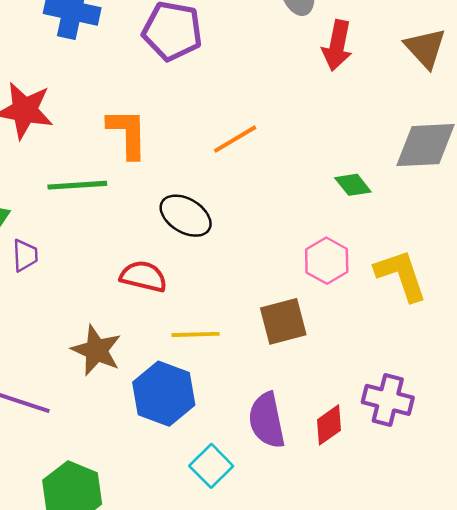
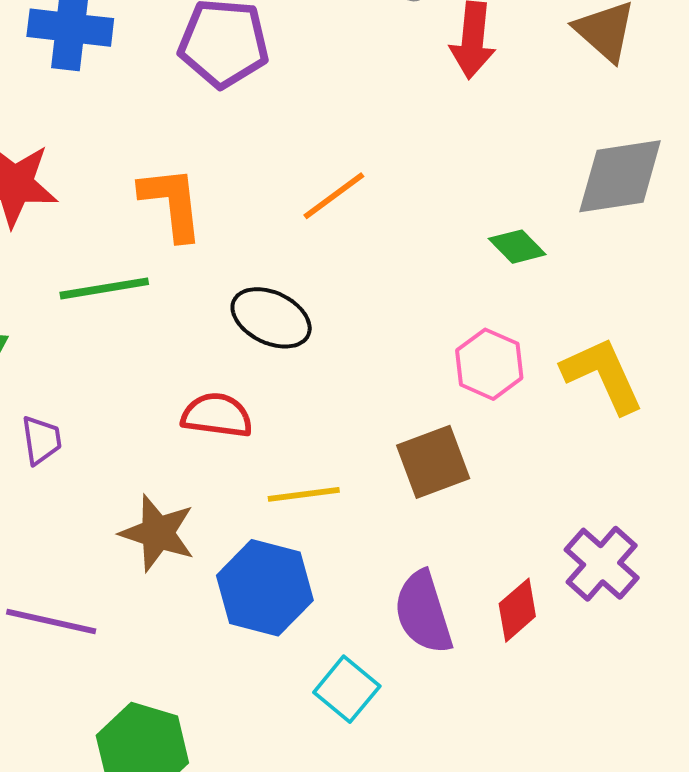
purple trapezoid: (25, 255) -> (41, 440), moved
purple cross: (388, 400) -> (602, 564), turned 33

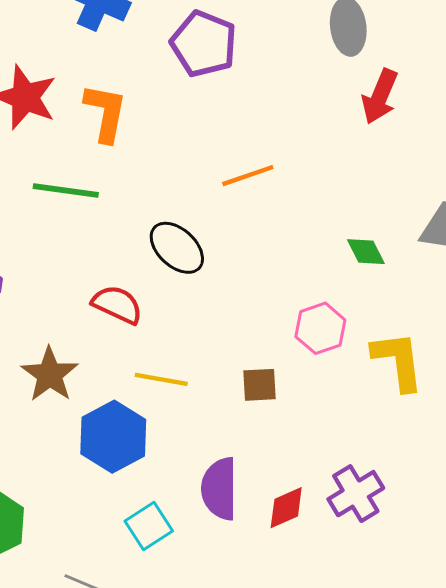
orange L-shape: (172, 203) -> (106, 113), moved
brown square: (433, 462) -> (259, 385), size x0.7

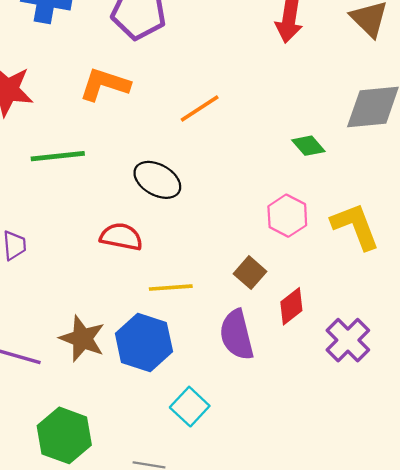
orange L-shape: (106, 113) -> (105, 84), moved, turned -69
brown star: (50, 374) -> (82, 339), moved
brown square: (259, 385) -> (250, 273), turned -32
purple semicircle: (219, 489) -> (237, 335), moved
red diamond: (286, 508) -> (291, 306), moved

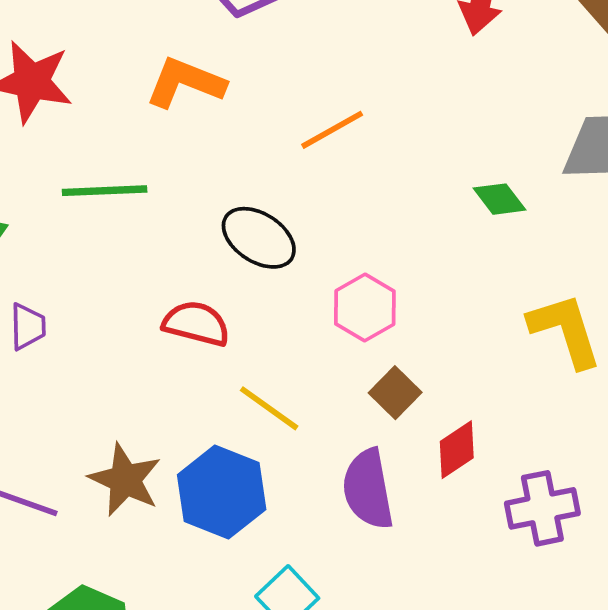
pink hexagon: (287, 216) -> (365, 308), moved
yellow line: (171, 288) -> (269, 408), turned 36
purple cross: (348, 340) -> (542, 508), turned 30

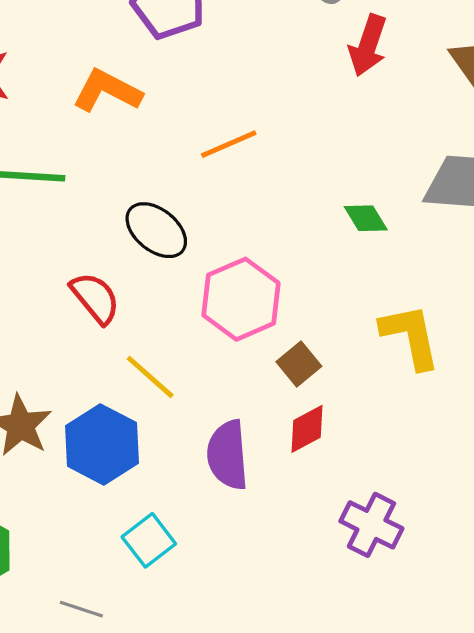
pink hexagon: (365, 308) -> (241, 299), size x1.4
red semicircle: (196, 324) -> (95, 298), turned 30
brown square: (395, 393) -> (299, 364), moved
purple cross: (542, 508) -> (371, 525), moved, turned 32

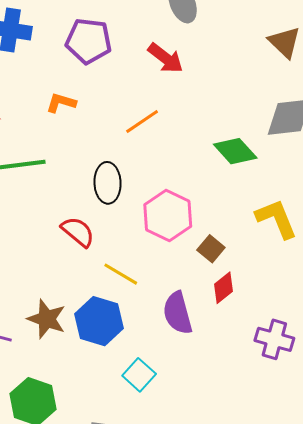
red arrow: (368, 45) -> (165, 58), moved, turned -60
orange L-shape: (107, 91) -> (61, 103), size x0.7
green diamond: (366, 218) -> (235, 151), size x1.5
black ellipse: (156, 230) -> (108, 183), turned 60

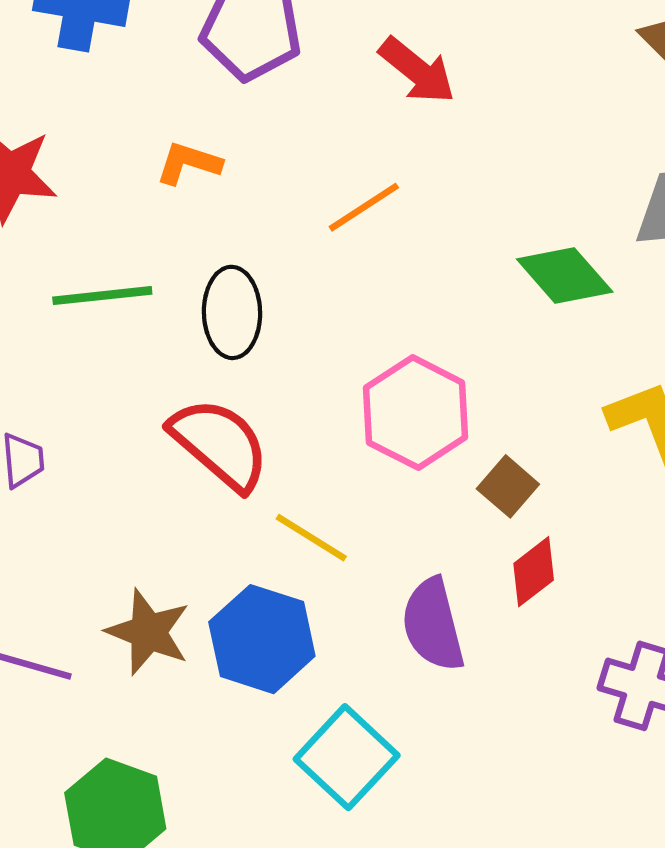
black ellipse: (108, 183) -> (232, 312), moved
red semicircle: (78, 232) -> (220, 444), size x1.4
cyan square: (139, 375) -> (347, 757), size x1.4

